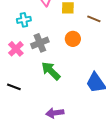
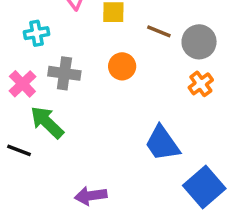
gray cross: (40, 43) -> (64, 73), turned 30
green arrow: (51, 71) -> (47, 122), moved

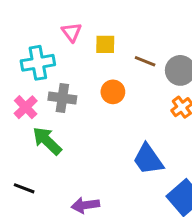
cyan cross: (36, 33) -> (38, 63), size x1.5
black line: (19, 150) -> (24, 188), moved

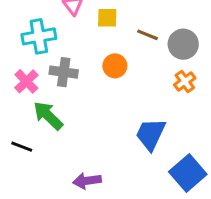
blue trapezoid: (148, 159) -> (151, 134), turned 60
black line: (24, 188) -> (22, 147), moved

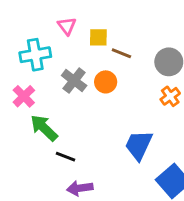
brown line: (147, 35) -> (121, 53), moved
gray cross: (64, 72) -> (74, 81), moved, turned 30
black line: (22, 147) -> (65, 157), moved

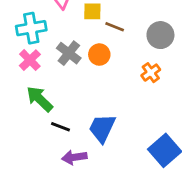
pink cross: (24, 96) -> (30, 60), moved
orange cross: (170, 96) -> (151, 73), moved
blue trapezoid: (139, 145) -> (102, 128), moved

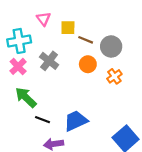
gray circle: (160, 35) -> (111, 46), moved
orange circle: (99, 55) -> (88, 64), moved
blue trapezoid: (102, 128) -> (76, 121), turned 40

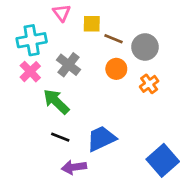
green arrow: (26, 97) -> (56, 102), moved

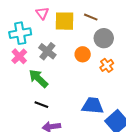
yellow square: (92, 24) -> (64, 21), size x1.5
brown line: (114, 39) -> (91, 17), moved
blue trapezoid: (101, 138) -> (93, 106), moved, turned 30

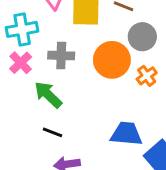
gray cross: (47, 51) -> (61, 56), turned -36
orange circle: (83, 54) -> (112, 60), size x1.6

